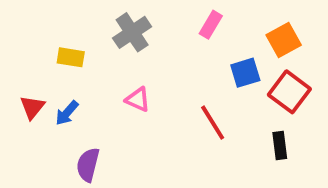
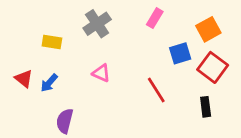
red triangle: (32, 107) -> (24, 79), turned -30

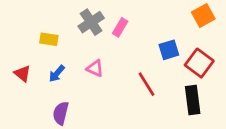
pink rectangle: (155, 18) -> (120, 27), moved
orange square: (208, 29) -> (203, 16), moved
blue arrow: (49, 83) -> (57, 74), moved
black rectangle: (206, 107) -> (193, 100), size x1.5

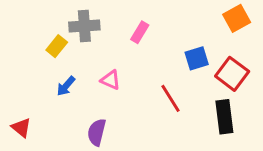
gray cross: (91, 22) -> (84, 26), moved, turned 30
yellow rectangle: (49, 39) -> (57, 46), turned -60
red triangle: (22, 74) -> (21, 128), moved
purple semicircle: (61, 113) -> (97, 132), moved

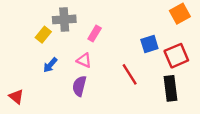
pink rectangle: (140, 32) -> (95, 33), moved
red square: (232, 74) -> (176, 56), turned 30
purple semicircle: (97, 132) -> (79, 86), moved

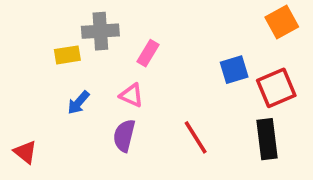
yellow rectangle: (43, 35) -> (67, 55), turned 42
red line: (130, 74) -> (196, 137), moved

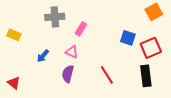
yellow rectangle: (67, 55) -> (14, 35), moved, turned 32
blue square: (234, 70) -> (128, 38), turned 35

